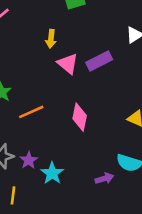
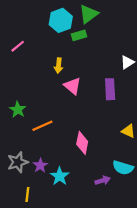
purple rectangle: (99, 61) -> (110, 89), moved, turned -66
pink diamond: (80, 117) -> (82, 143), moved

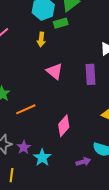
yellow arrow: (59, 66) -> (41, 39), moved
pink diamond: (82, 143) -> (64, 126), turned 30

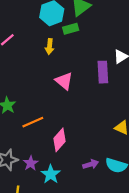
purple rectangle: (90, 74) -> (103, 72), moved
pink diamond: (64, 126) -> (60, 140), moved
purple arrow: (83, 162) -> (91, 164), moved

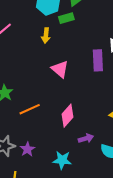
pink diamond: (60, 140) -> (68, 116), moved
purple arrow: (91, 164) -> (86, 138), moved
cyan star: (51, 174) -> (62, 160), moved, turned -30

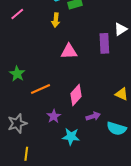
pink triangle: (60, 69) -> (69, 51), turned -42
purple star: (27, 149) -> (54, 116), moved

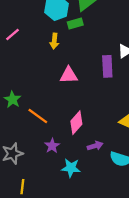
orange line: (41, 89) -> (38, 116), turned 60

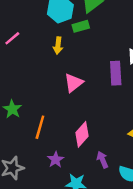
pink triangle: (69, 75) -> (74, 83), turned -36
orange line: (38, 116) -> (40, 127), turned 70
purple arrow: (95, 146) -> (102, 160), turned -96

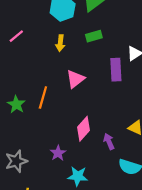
green rectangle: (81, 26) -> (94, 36), moved
orange line: (40, 127) -> (43, 97), moved
purple arrow: (102, 160) -> (109, 141), moved

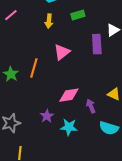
pink diamond: (83, 129) -> (69, 95), turned 40
cyan star: (78, 176) -> (69, 127), moved

